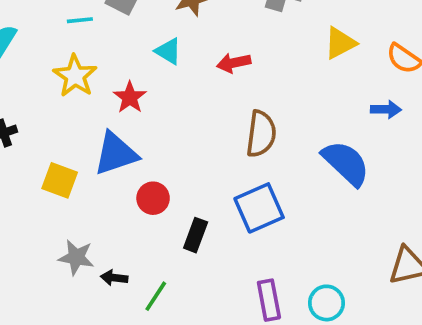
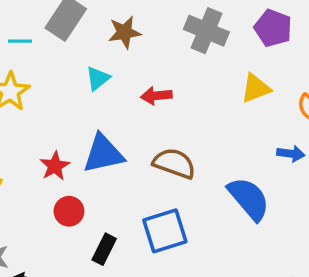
cyan triangle: (168, 51) -> (98, 78), turned 44
red star: (130, 97) -> (55, 166), moved
brown semicircle: (261, 134) -> (174, 163), turned -84
blue triangle: (116, 154) -> (103, 154), moved

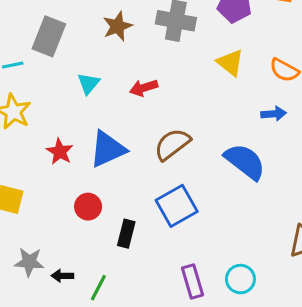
brown star: (125, 32) -> (117, 26), moved
yellow triangle: (256, 88) -> (230, 63), turned -48
brown semicircle: (174, 163) -> (172, 144), turned -45
red star: (55, 166) -> (60, 152), moved

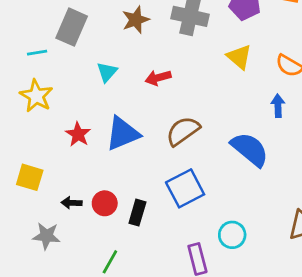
blue arrow: (274, 114) -> (278, 106), turned -90
red circle: (88, 207) -> (105, 203), moved
black arrow: (62, 276) -> (72, 203), moved
cyan circle: (240, 279) -> (232, 235), moved

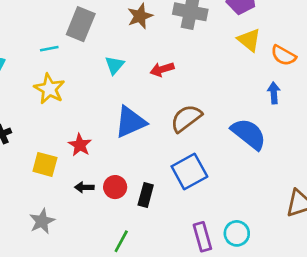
yellow triangle: (239, 57) -> (249, 40), moved
red star: (78, 134) -> (80, 145), moved
cyan circle: (232, 235) -> (237, 233), moved
gray star: (46, 236) -> (42, 221), moved, turned -30

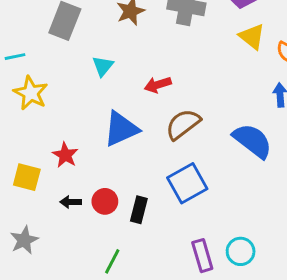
cyan line: (49, 49) -> (15, 57), moved
red arrow: (162, 69) -> (158, 85), moved

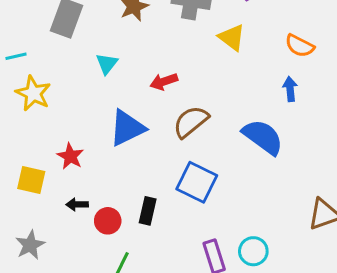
yellow triangle: (252, 36) -> (232, 37), moved
blue square: (187, 183) -> (197, 182), turned -33
red circle: (105, 201) -> (108, 221), moved

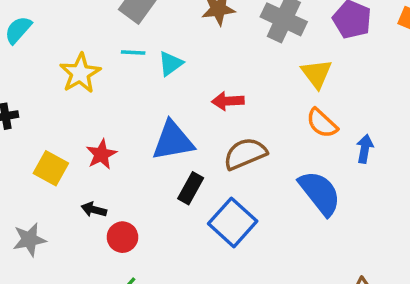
orange semicircle: (300, 46) -> (322, 123), moved
cyan line: (16, 56) -> (133, 53), moved
black rectangle: (148, 211) -> (191, 188), moved

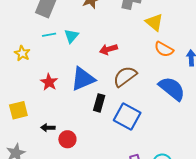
yellow star: (80, 73) -> (22, 53), size x0.7
red star: (101, 154) -> (49, 82), moved
yellow square: (51, 168) -> (18, 110), turned -30

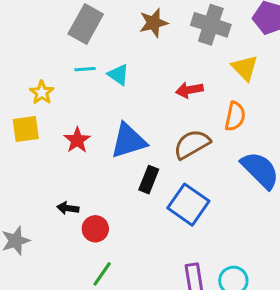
cyan triangle: (71, 36) -> (118, 75), turned -42
red arrow: (108, 49) -> (189, 90), moved
orange semicircle: (164, 49) -> (235, 116), moved, turned -114
yellow square: (18, 110) -> (26, 129), moved

